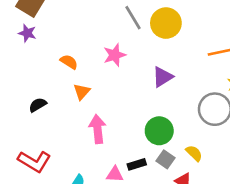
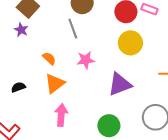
gray line: (133, 18) -> (73, 29), moved
purple triangle: (163, 77) -> (120, 84), size x1.4
orange triangle: (82, 92) -> (55, 83), size x1.5

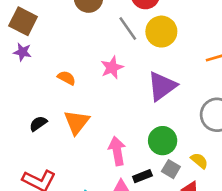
gray line: (73, 29) -> (128, 29), moved
orange triangle: (55, 83) -> (77, 122), moved
pink arrow: (61, 115) -> (117, 151), moved

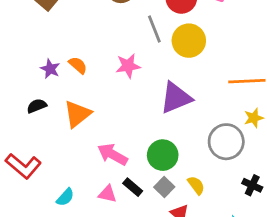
purple star: (22, 52) -> (50, 69), moved
pink arrow: (117, 151) -> (112, 154), turned -64
black rectangle: (142, 176) -> (133, 187), turned 48

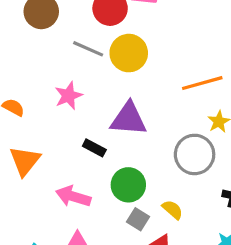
gray line: (154, 29) -> (88, 49), turned -32
purple triangle: (176, 98) -> (129, 119), turned 40
black rectangle: (133, 187) -> (94, 148), moved

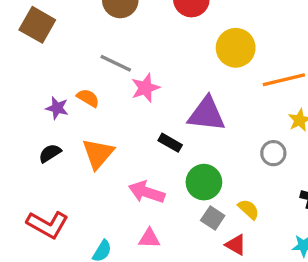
gray line: (88, 49) -> (116, 63), moved
yellow circle: (129, 53) -> (236, 48), moved
gray circle: (195, 154) -> (273, 153), size x0.6

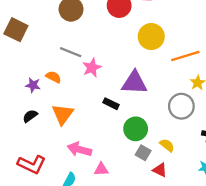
gray circle: (273, 153) -> (181, 106), size x1.5
pink arrow: (147, 192) -> (79, 149), moved

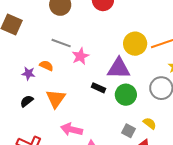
yellow circle: (151, 37) -> (135, 44), moved
green circle: (136, 129) -> (126, 95), moved

